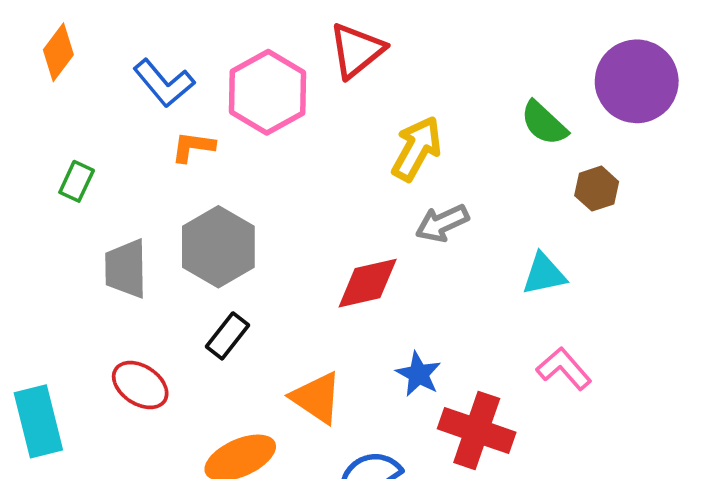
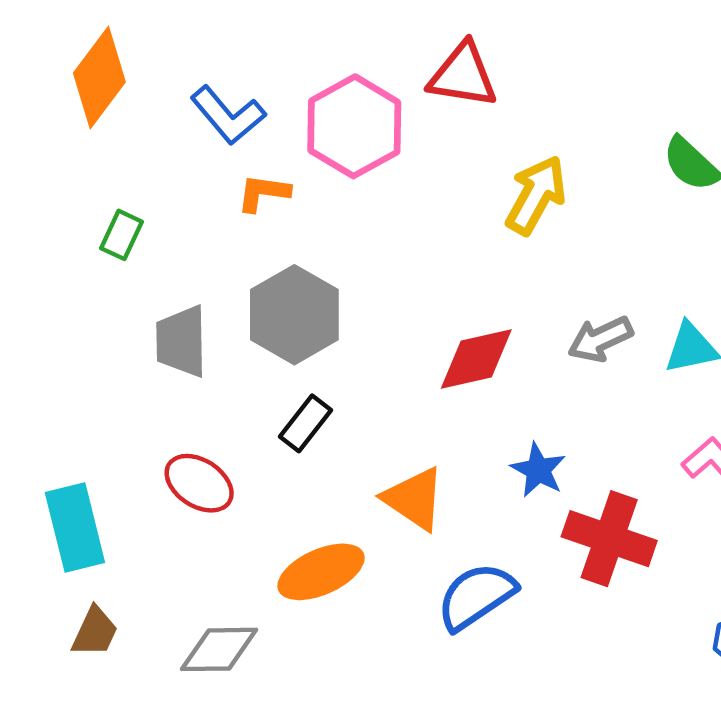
red triangle: (357, 50) -> (463, 75), turned 48
orange diamond: (58, 52) -> (99, 78), size x1.4
gray arrow: (442, 223) -> (600, 339), moved

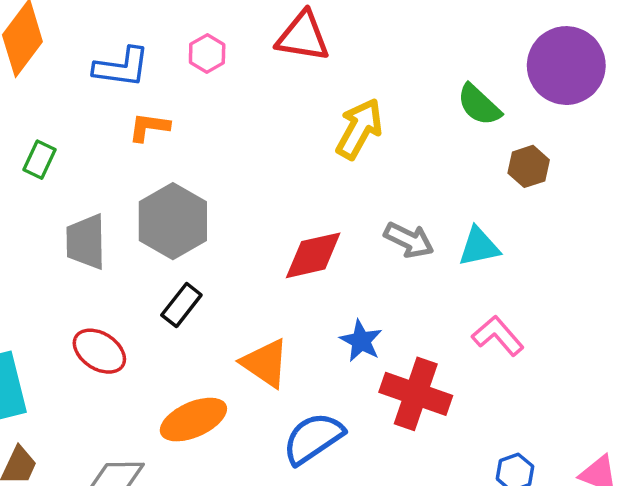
blue L-shape: (228, 115) -> (122, 67), turned -42
pink hexagon: (354, 126) -> (207, 54), moved, size x0.5
gray arrow: (600, 339) -> (409, 240), turned -129

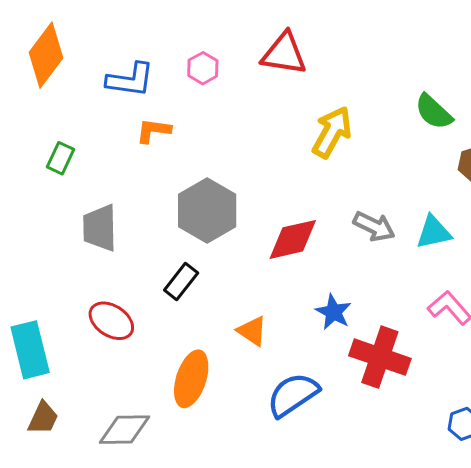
gray hexagon: (173, 221) -> (207, 210), moved
orange triangle: (265, 363) -> (252, 331), size x0.7
orange ellipse: (193, 420) -> (191, 379), turned -48

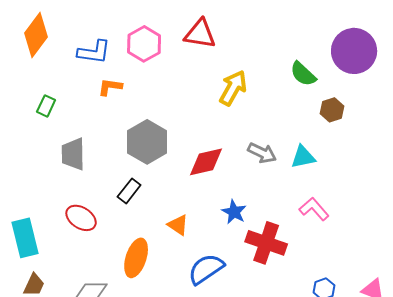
pink hexagon: (203, 68) -> (144, 44), size x1.6

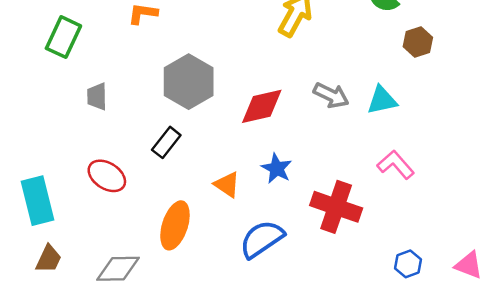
green rectangle: (46, 106) -> (63, 37), size x1.5
gray trapezoid: (73, 154) -> (97, 97), size x0.7
blue star: (234, 212) -> (277, 168), moved

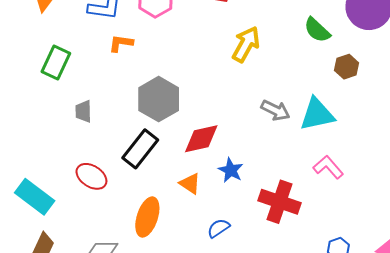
cyan triangle: (382, 100) -> (317, 114), size x1.4
red diamond: (262, 106) -> (201, 139), moved
black rectangle: (166, 142) -> (140, 149), size x1.5
cyan rectangle: (37, 201) -> (35, 197), turned -39
blue semicircle: (262, 239) -> (219, 228), size x0.6

